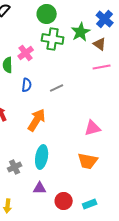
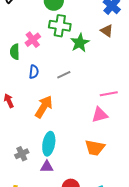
green star: (81, 32) -> (80, 43), moved
pink line: (102, 67) -> (109, 94), moved
purple triangle: (40, 188) -> (47, 167), moved

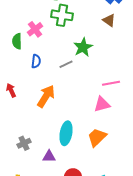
green star: (80, 43) -> (83, 47), moved
cyan ellipse: (49, 144) -> (66, 133), moved
orange trapezoid: (95, 148) -> (97, 137), turned 125

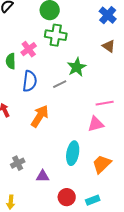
brown triangle: (109, 20) -> (109, 46), moved
blue semicircle: (36, 61) -> (30, 81), size x1.5
cyan ellipse: (66, 133) -> (73, 153), moved
orange trapezoid: (97, 137) -> (102, 164), moved

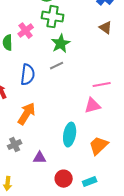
green star: (77, 67) -> (61, 44), moved
blue semicircle: (30, 81) -> (28, 75), moved
orange arrow: (40, 116) -> (27, 114), moved

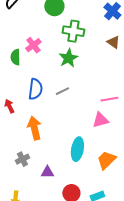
green cross: (53, 17) -> (73, 31), moved
gray line: (57, 66) -> (62, 91), moved
orange arrow: (27, 114) -> (34, 128), turned -45

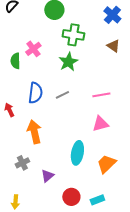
pink line: (109, 99) -> (101, 95), moved
purple triangle: (47, 172) -> (47, 176), turned -40

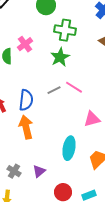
blue semicircle: (35, 93) -> (26, 100), moved
pink line: (101, 95) -> (74, 87), moved, turned 42
gray cross: (22, 163) -> (14, 171), moved, turned -32

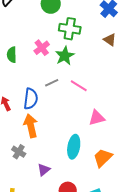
pink cross: (25, 44) -> (42, 48), moved
gray line: (54, 90) -> (52, 83), moved
gray cross: (14, 171) -> (19, 152), moved

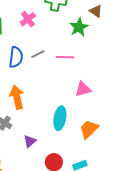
green star: (65, 56) -> (79, 27), moved
pink line: (79, 86) -> (65, 57), turned -30
blue semicircle: (31, 99) -> (16, 57), moved

